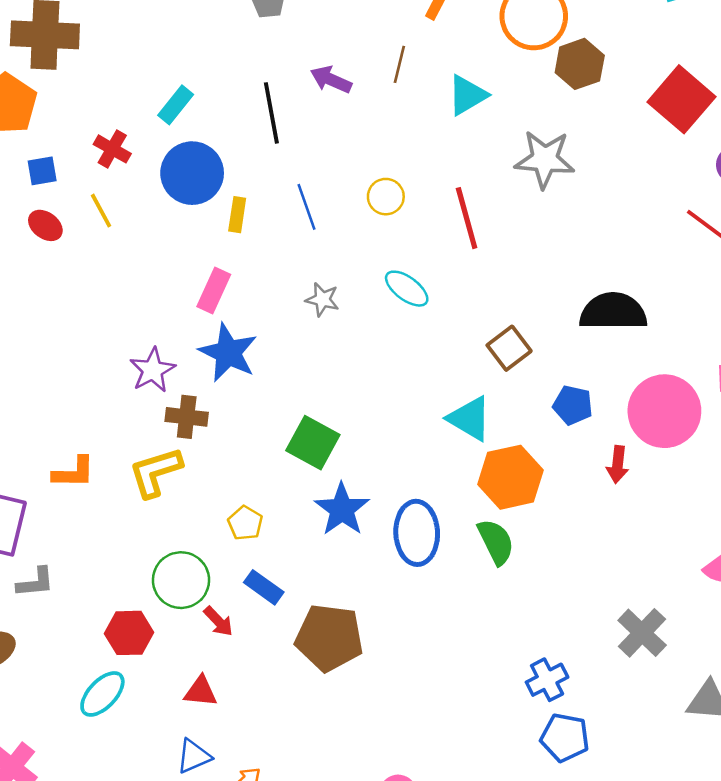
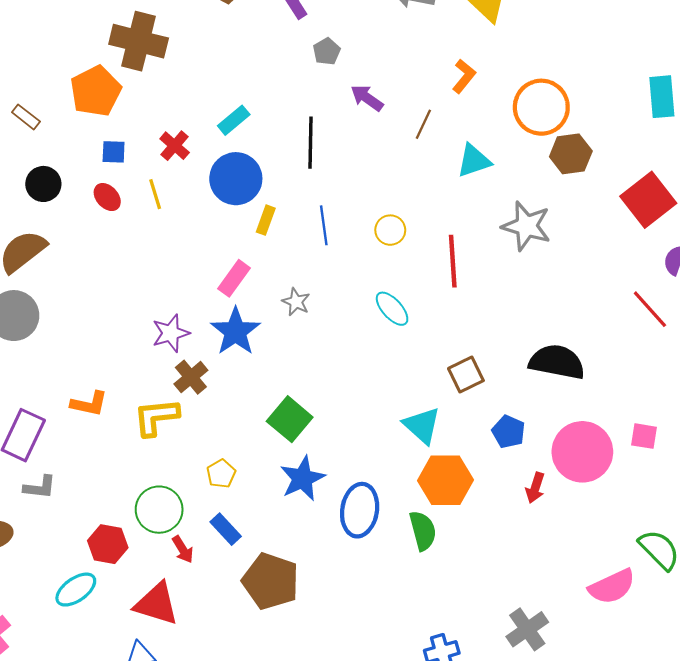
purple arrow: (331, 80) -> (367, 98), moved
gray star: (322, 299) -> (296, 302), moved
brown cross: (187, 417) -> (191, 377), turned 32
red triangle: (201, 691) -> (157, 604), size x1.6

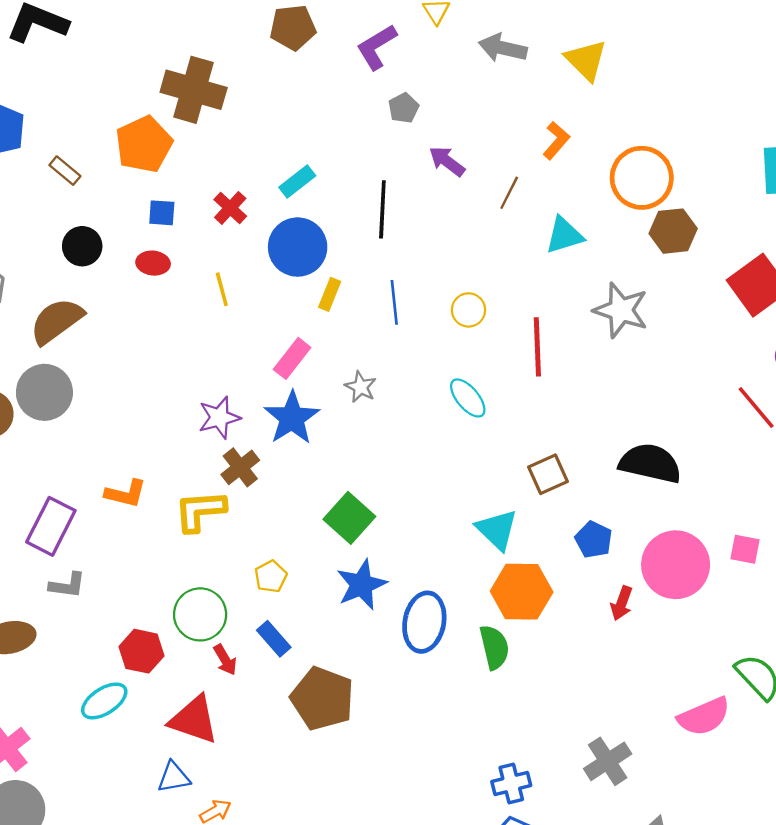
yellow line: (155, 194) -> (222, 289), moved
red ellipse: (107, 197) -> (153, 263), turned -44

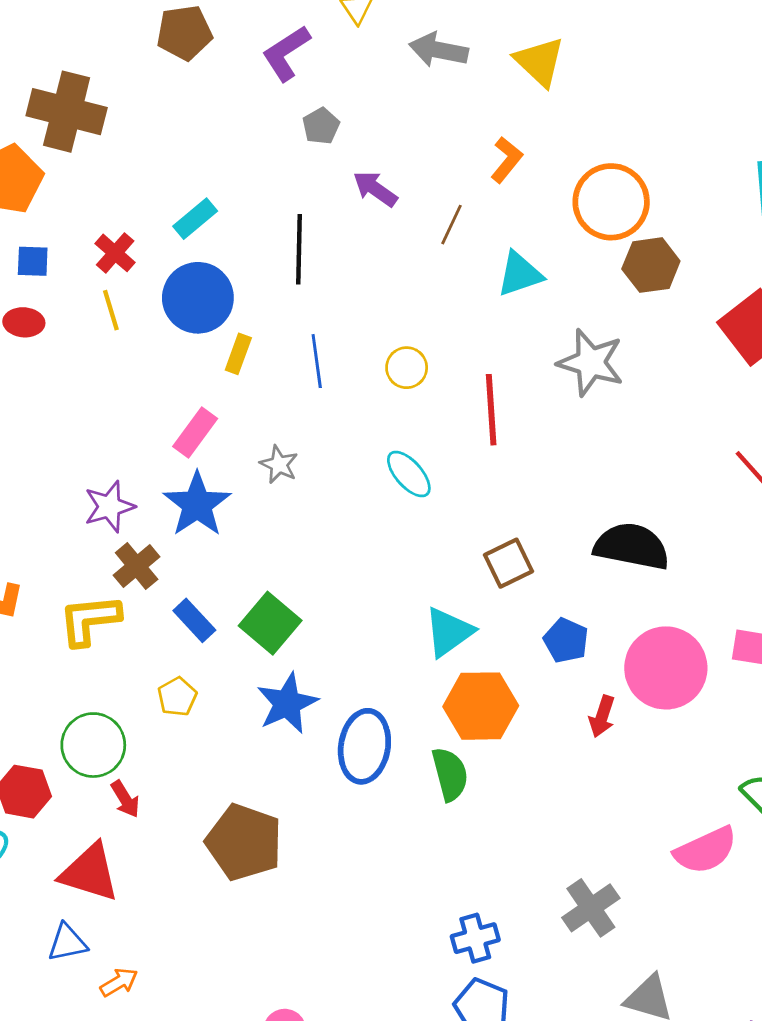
yellow line: (222, 289) -> (111, 310), moved
cyan triangle: (497, 530) -> (449, 632), turned 42
blue rectangle: (274, 639) -> (194, 620), moved

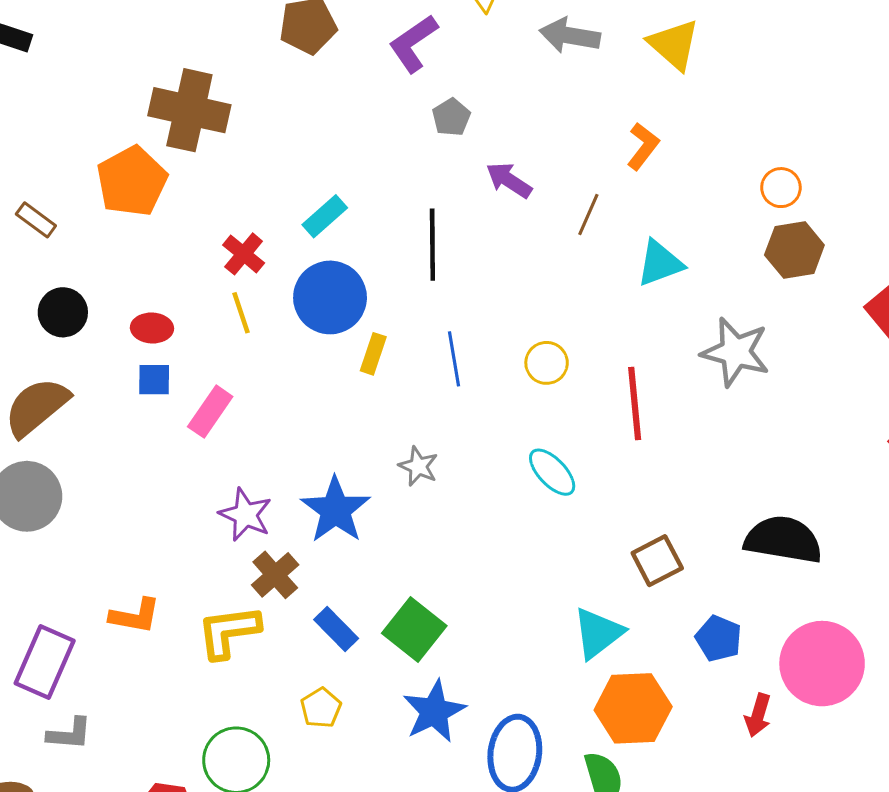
orange circle: (611, 202) -> (781, 188), moved, size x0.5
blue square: (33, 261) -> (154, 380), moved
pink rectangle: (195, 432) -> (210, 412), moved
purple star: (109, 507) -> (245, 515), turned -30

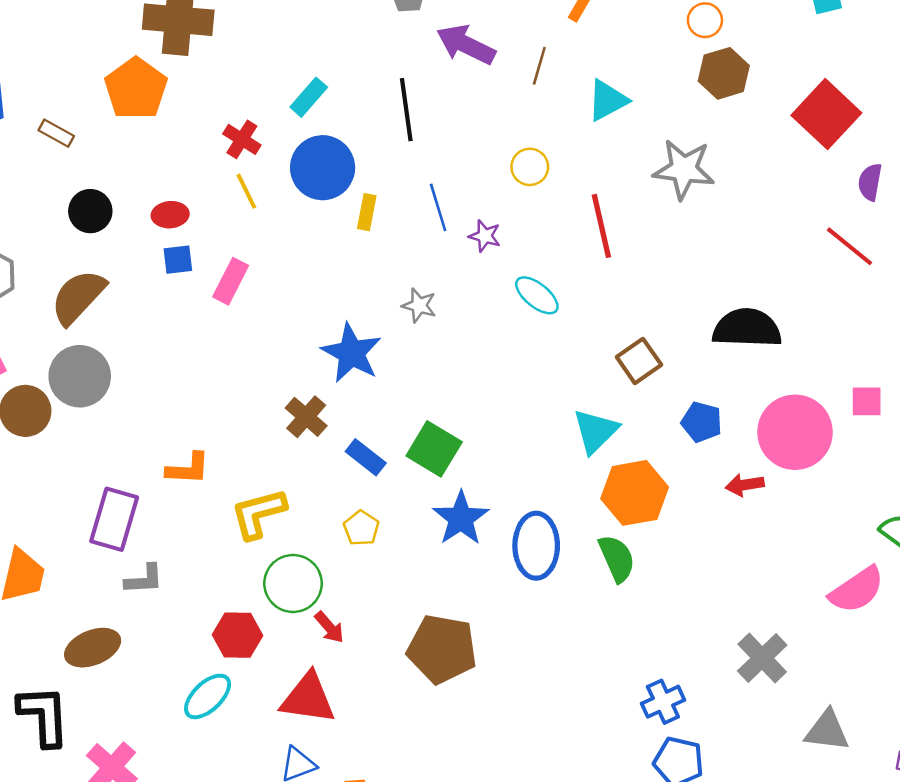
purple arrow: (509, 180) -> (466, 45), size x1.4
yellow circle: (547, 363) -> (530, 167), moved
purple star: (245, 515) -> (485, 236), moved, size x0.7
yellow L-shape: (229, 632) -> (258, 513), moved
red arrow: (758, 715) -> (745, 485), turned 72

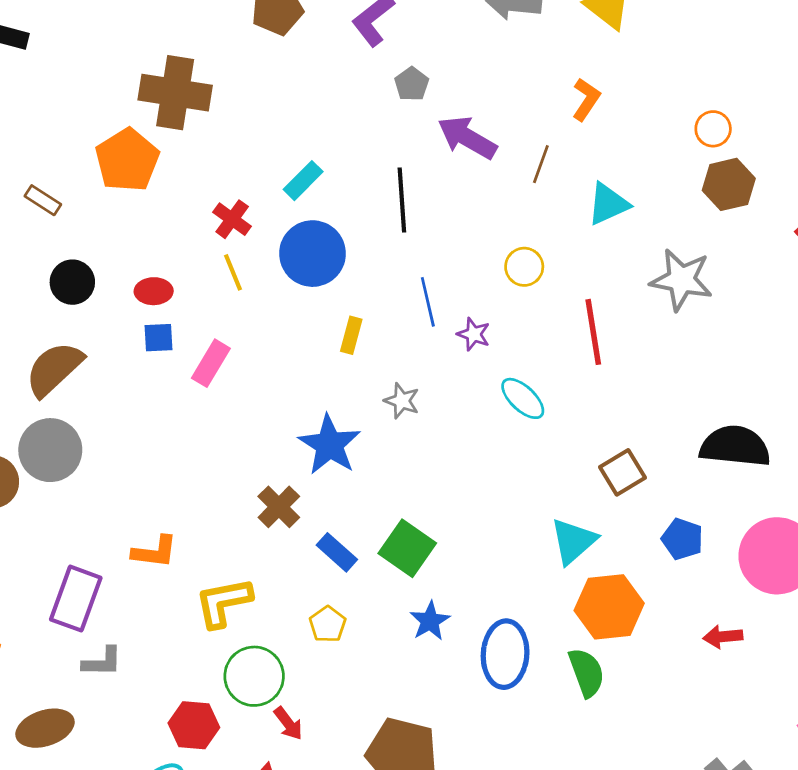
yellow rectangle: (367, 212) -> (351, 335), moved
red arrow: (745, 485) -> (723, 637), moved
blue star: (461, 518) -> (430, 621), size x0.7

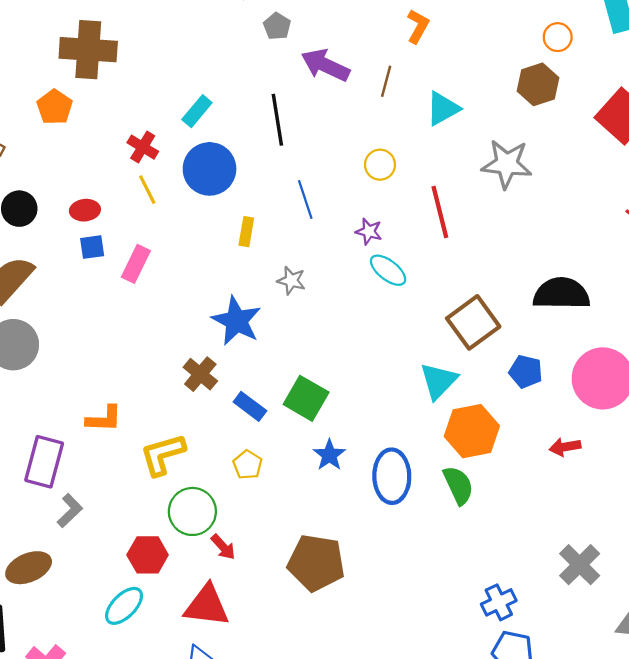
orange circle: (713, 129) -> (558, 37), moved
orange pentagon: (127, 160) -> (55, 107), size x0.7
purple star: (474, 334) -> (369, 231), moved
brown square: (623, 472) -> (473, 322), size x1.4
gray L-shape: (102, 662) -> (70, 511), turned -40

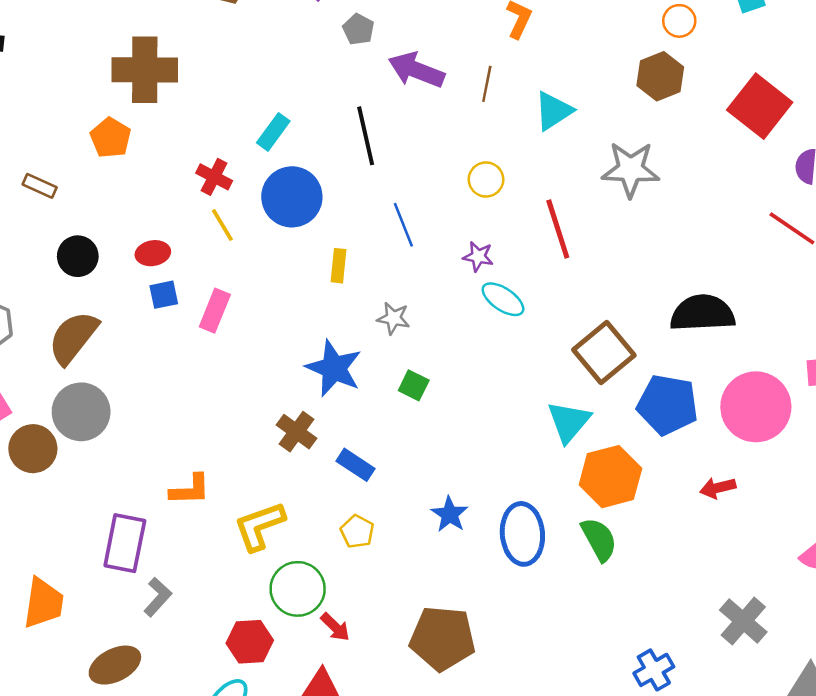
blue pentagon: (526, 372) -> (667, 405), size x1.6
green square: (306, 398) -> (414, 385), moved, size x0.6

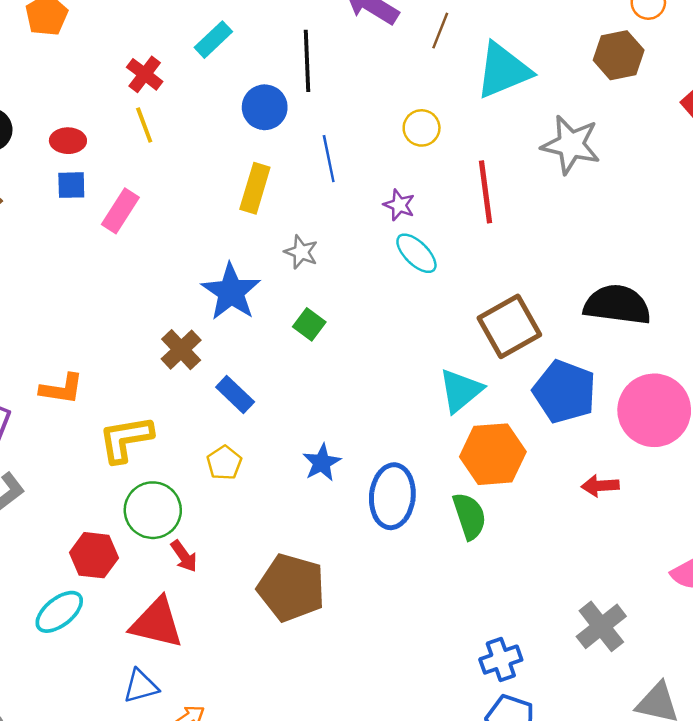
cyan triangle: (553, 111) -> (503, 70), size x1.4
blue circle: (292, 197) -> (265, 107), moved, size x0.7
yellow rectangle: (338, 266) -> (255, 188), size x1.4

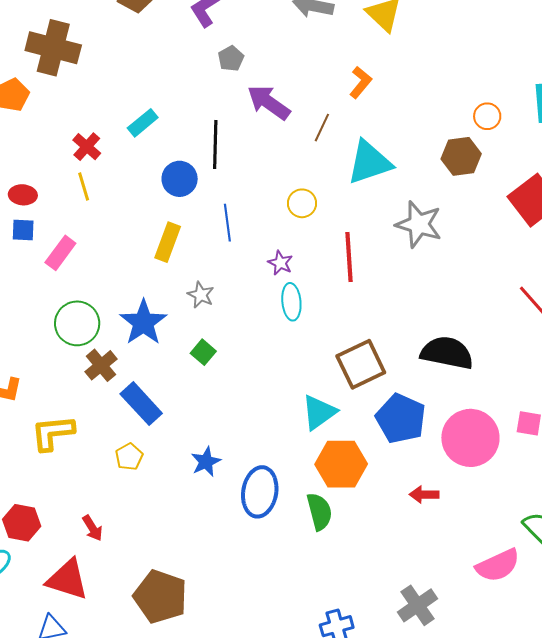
cyan ellipse: (416, 253) -> (291, 302), turned 36
blue rectangle: (235, 395) -> (141, 404), size x1.4
green circle: (153, 510) -> (77, 323), moved
brown pentagon: (291, 588) -> (160, 597), moved

